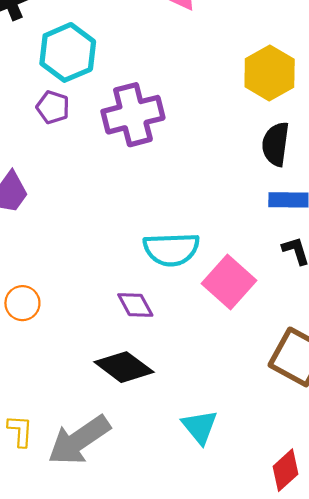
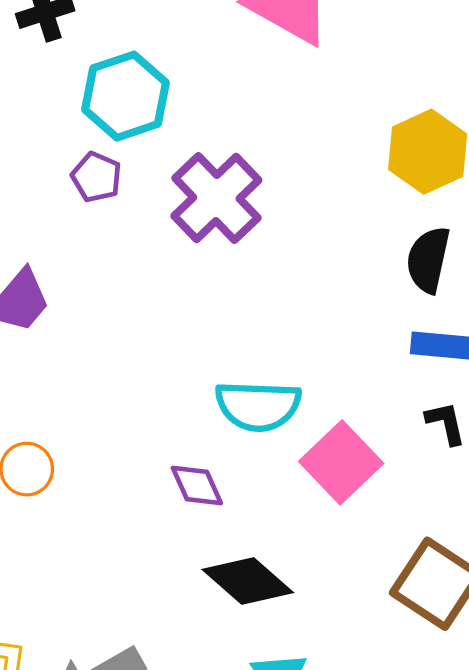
purple cross: (133, 115) -> (216, 198), turned -34
black diamond: (124, 367) -> (248, 581), moved

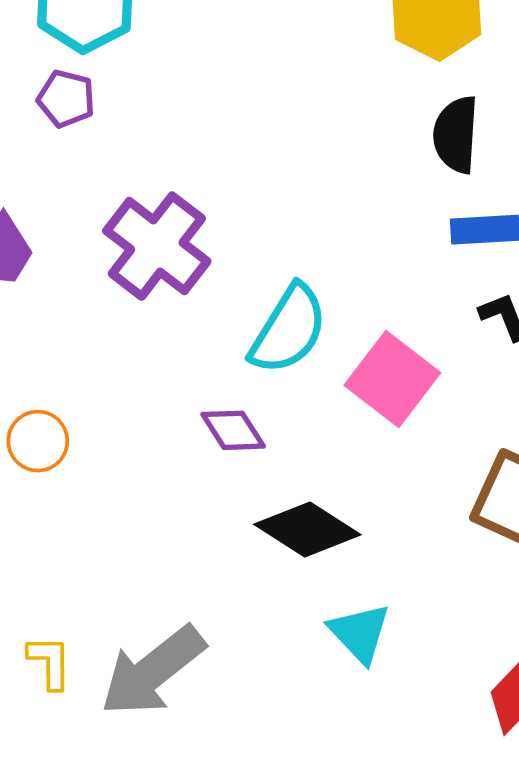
purple cross: (216, 198) -> (157, 246), moved
cyan semicircle: (258, 406) -> (289, 330), turned -52

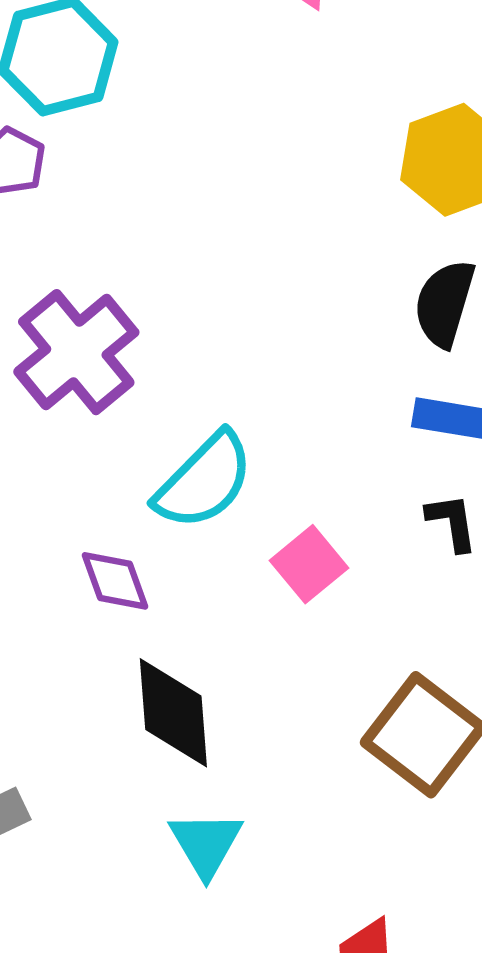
pink square: (392, 379) -> (309, 564), size x0.7
black diamond: (307, 529) -> (173, 713), turned 40

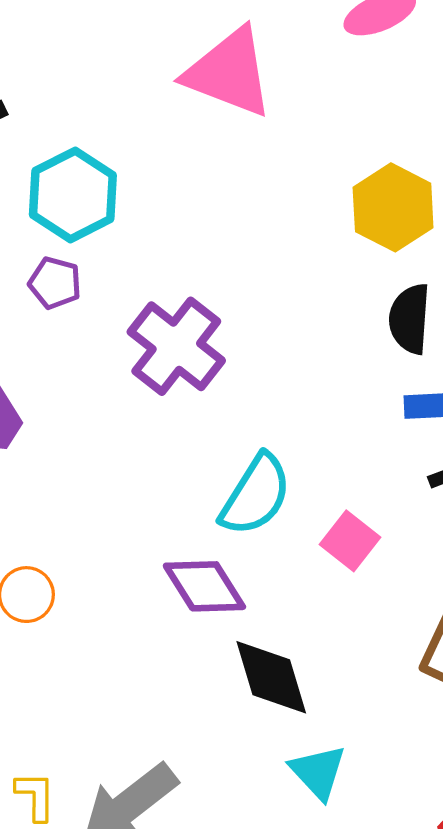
purple cross: (76, 352) -> (176, 346), moved
purple diamond: (115, 581) -> (204, 586), size x1.4

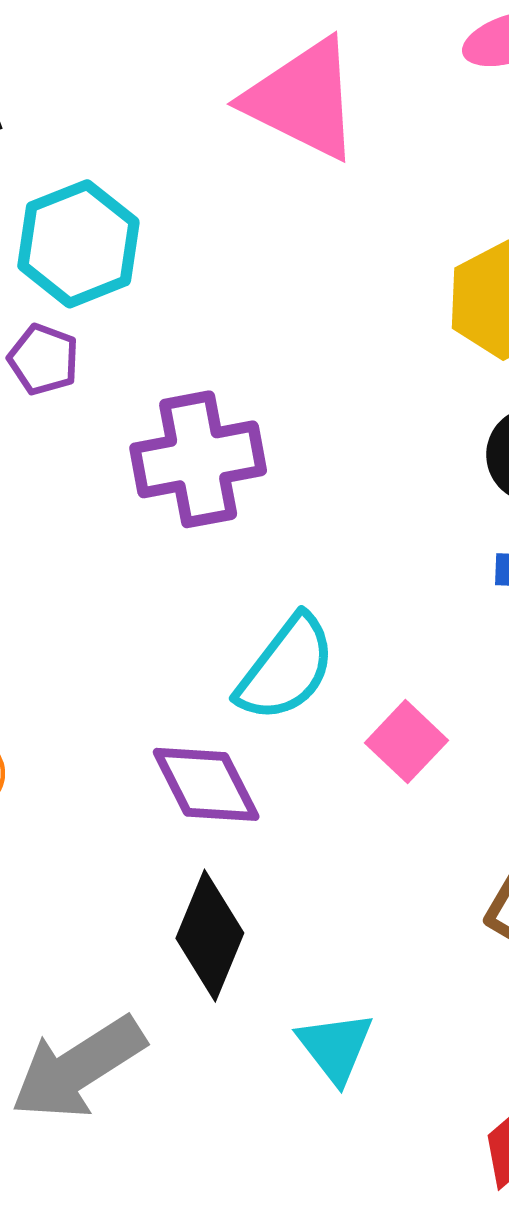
purple cross: (176, 346) -> (198, 459), turned 36
black diamond: (271, 677) -> (210, 936), moved, turned 34

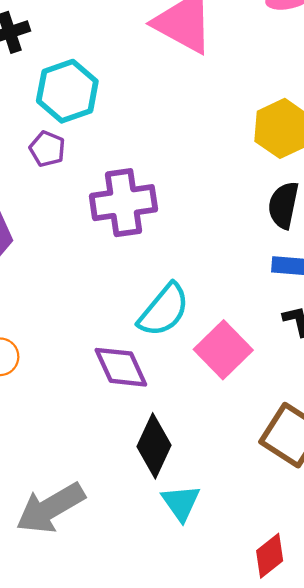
pink square: (407, 742) -> (223, 350), size x1.4
black diamond: (210, 936) -> (154, 446), moved

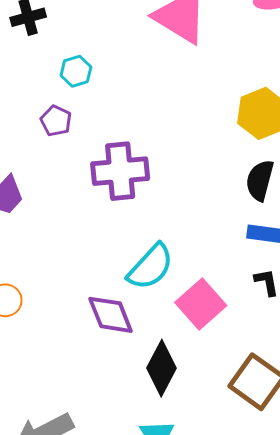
cyan hexagon: (67, 91) -> (76, 71), size x0.6
black diamond: (154, 446) -> (161, 368), moved

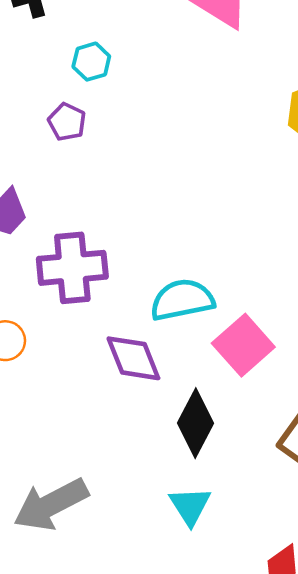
purple cross: (120, 171) -> (72, 268), moved
cyan semicircle: (151, 267) -> (182, 300), turned -144

